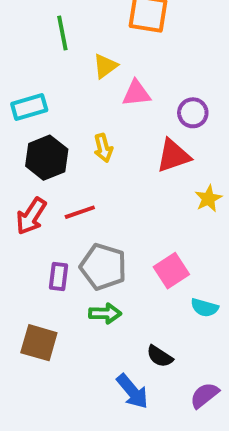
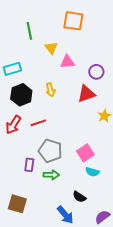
yellow triangle: (105, 66) -> (51, 48), turned -32
purple rectangle: (58, 276) -> (29, 165), moved
cyan semicircle: (205, 308) -> (92, 172), moved
brown square: (39, 343) -> (17, 204), moved

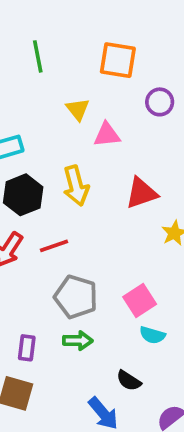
green line: (29, 31) -> (38, 56), moved
purple circle: (96, 72) -> (160, 102), moved
yellow arrow: (50, 90) -> (76, 186), size x1.5
purple rectangle: (29, 165) -> (27, 348), moved

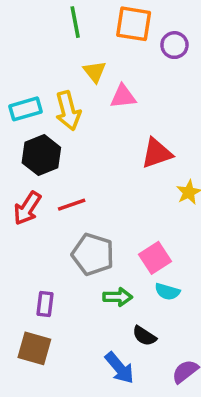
green line: (38, 56) -> (75, 22), moved
purple circle: (160, 102) -> (174, 45), moved
yellow arrow: (76, 186) -> (68, 111), moved
green arrow: (78, 341) -> (118, 297), moved

